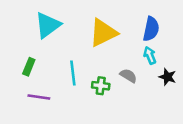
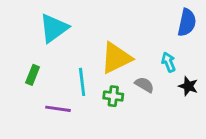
blue semicircle: (151, 29) -> (187, 22), moved
yellow triangle: (103, 33) -> (116, 58), moved
purple line: (39, 97) -> (58, 109), moved

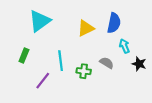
blue semicircle: (187, 22) -> (114, 23), moved
yellow triangle: (116, 58) -> (86, 28), moved, size x0.7
purple line: (58, 109) -> (43, 81), turned -60

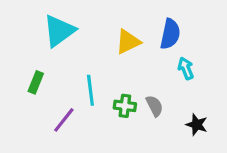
gray semicircle: (107, 63) -> (155, 106), moved, turned 32
black star: (139, 64) -> (197, 125), moved

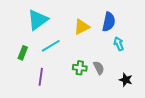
cyan line: (90, 90) -> (51, 46), moved, turned 66
purple line: (64, 120) -> (41, 77), turned -30

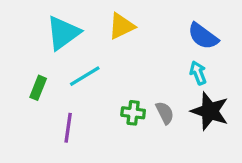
blue semicircle: (109, 22) -> (203, 36), moved, turned 114
yellow triangle: (82, 27) -> (121, 26), moved
black star: (126, 80) -> (210, 111), moved, size x1.6

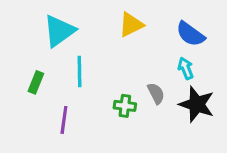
yellow triangle: (121, 26) -> (131, 25), moved
cyan line: (85, 76) -> (80, 71), turned -60
gray semicircle: (165, 113) -> (156, 93), moved

